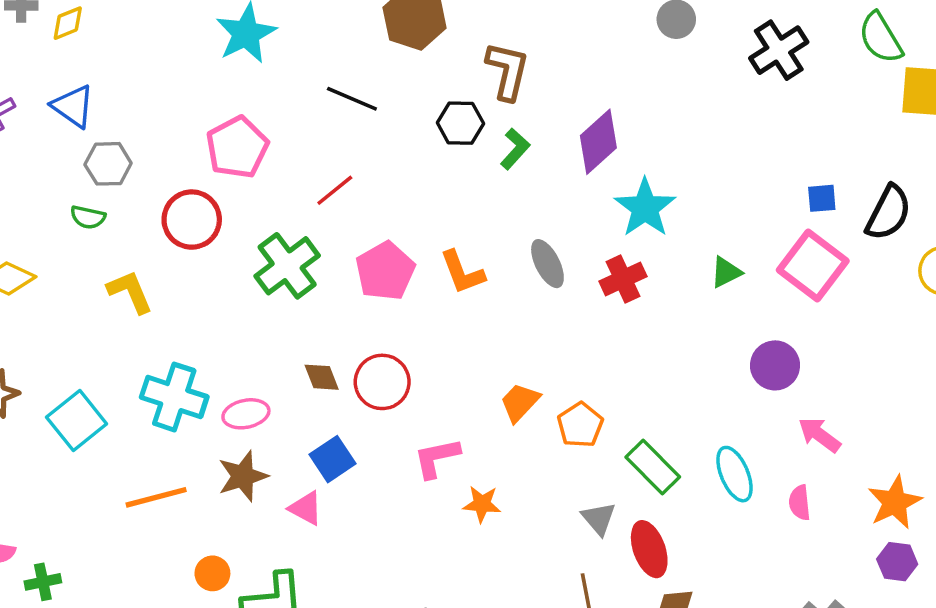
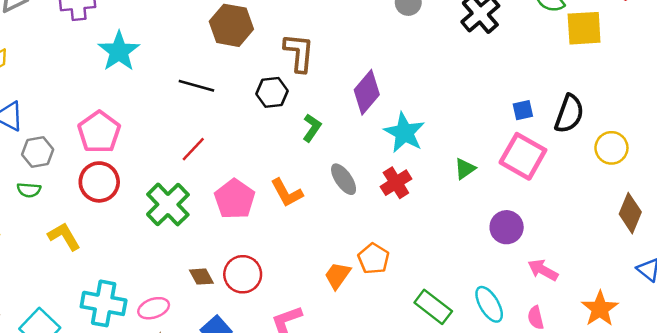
pink pentagon: (237, 147) -> (99, 132), moved
green L-shape: (515, 149) -> (312, 128), moved
orange pentagon: (580, 425) -> (374, 259), moved

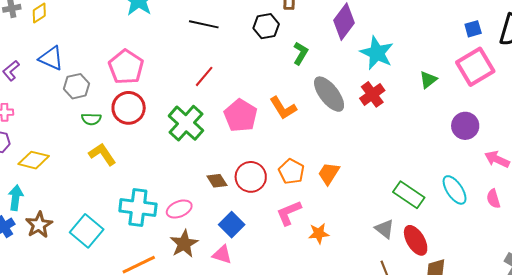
pink square: (523, 156) -> (475, 67), turned 33
gray ellipse: (344, 179) -> (329, 94), size x1.4
green semicircle: (29, 190) -> (91, 119), moved
orange pentagon: (374, 259) -> (291, 171), moved

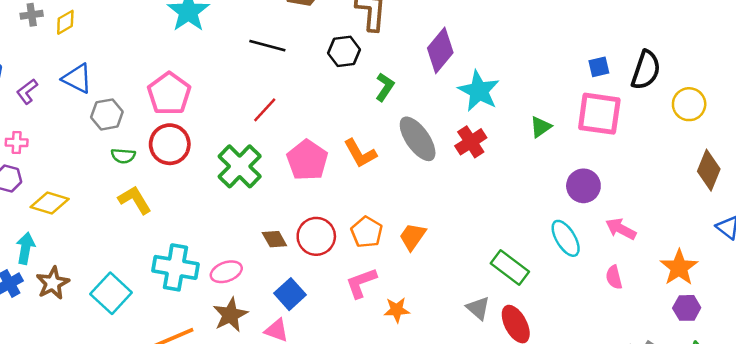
pink square: (475, 67) -> (599, 114), turned 36
cyan ellipse: (455, 190) -> (566, 238), moved

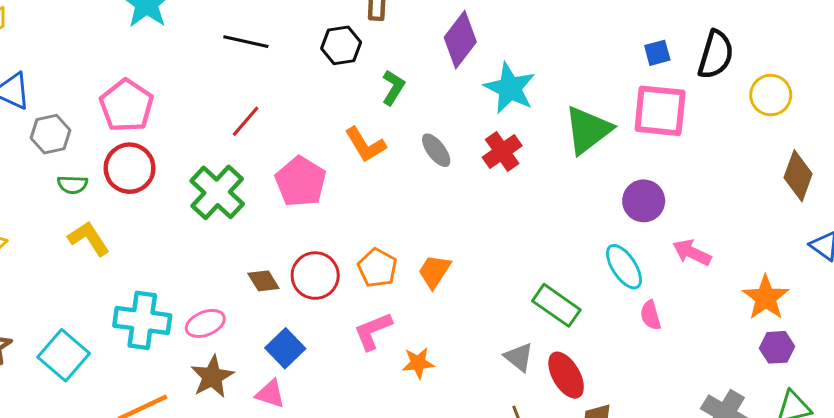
green triangle: (541, 127) -> (588, 130), size x1.8
gray ellipse: (418, 139) -> (436, 150), size x0.6
orange L-shape: (360, 153) -> (365, 145), moved
pink semicircle: (614, 277) -> (651, 315), moved

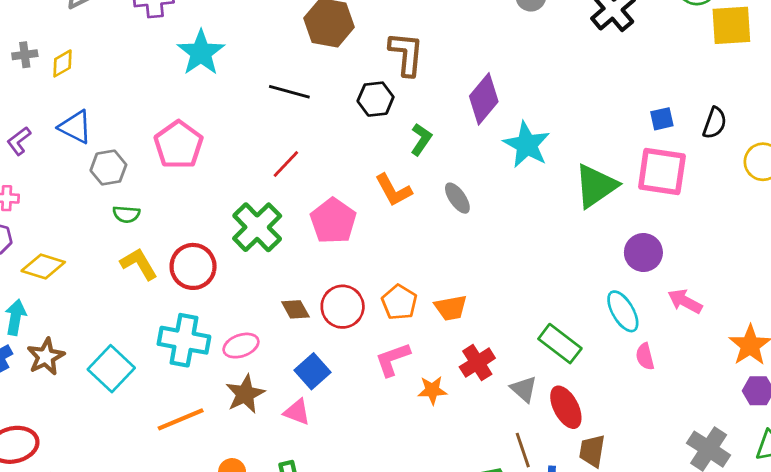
black semicircle: (716, 55) -> (715, 123), size x0.7
red cross: (502, 152) -> (477, 363), moved
red circle: (130, 168) -> (193, 266), moved
orange trapezoid: (434, 271) -> (451, 308), turned -136

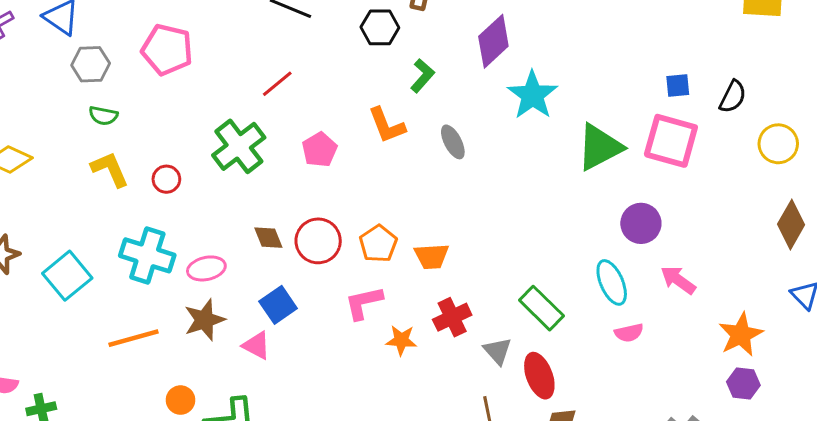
pink pentagon: (179, 145) -> (167, 50), turned -30
pink pentagon: (333, 221) -> (320, 150), size x0.7
red circle: (193, 266) -> (166, 179), size x0.6
pink semicircle: (645, 356) -> (629, 333), turned -96

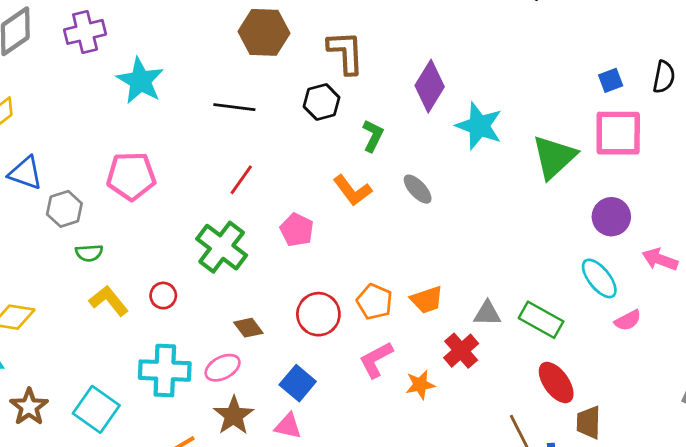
brown diamond: (268, 238) -> (248, 328), moved
gray triangle: (498, 351) -> (487, 313), moved, turned -32

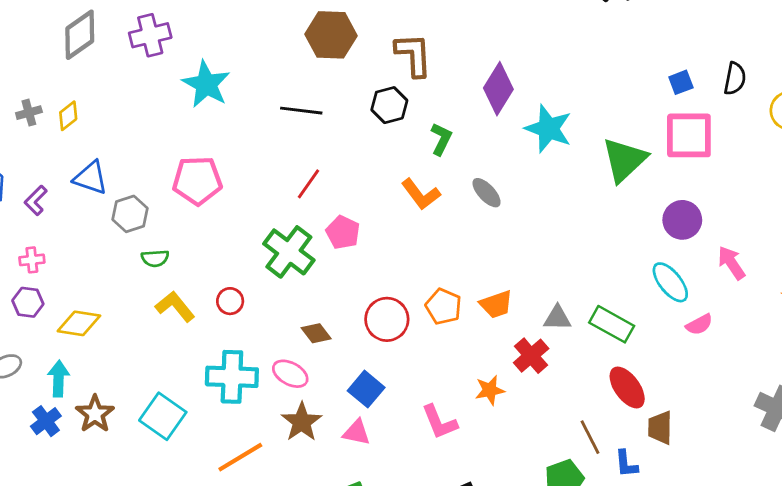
pink pentagon: (297, 230) -> (343, 232), moved
pink arrow: (660, 259) -> (731, 263), turned 36
pink L-shape: (376, 360) -> (439, 422), moved, turned -84
pink ellipse: (223, 368) -> (290, 374), turned 56

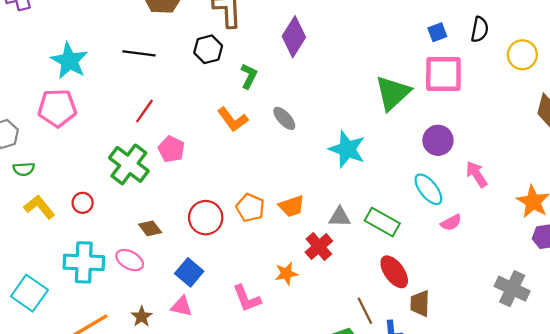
cyan star: (206, 84) -> (69, 61), moved
cyan star: (548, 129) -> (347, 149), moved
brown star: (302, 422) -> (142, 317), moved, size x0.7

